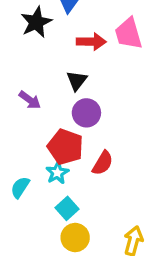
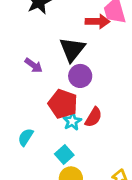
red arrow: (91, 42) -> (97, 21), moved
black triangle: (77, 80) -> (72, 49), size x1.5
cyan star: (57, 173) -> (72, 121), moved

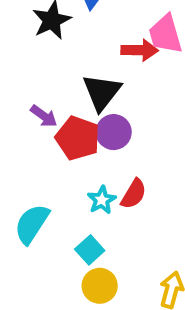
red pentagon: (63, 104) -> (78, 138), moved
cyan semicircle: (26, 137) -> (32, 224), size x1.5

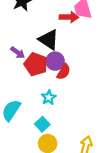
black triangle: (102, 92) -> (49, 40), turned -35
red semicircle: (134, 194) -> (64, 72), moved

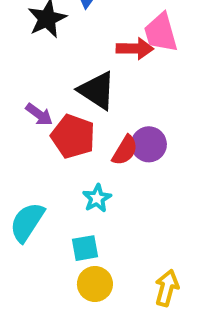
purple circle: (55, 61) -> (149, 144), moved
cyan square: (42, 124) -> (85, 248), turned 32

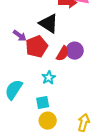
red pentagon: (73, 136) -> (37, 47), turned 30

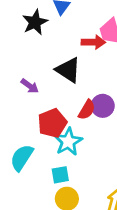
red pentagon: (37, 47) -> (52, 123), moved
cyan star: (49, 78) -> (68, 142), size x1.5

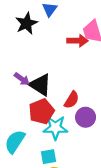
black triangle: (68, 70) -> (40, 85), moved
purple circle: (103, 106) -> (86, 117), moved
cyan star: (68, 142) -> (55, 128), turned 30

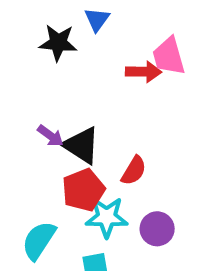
black star: (26, 23) -> (58, 43), turned 30
purple circle: (86, 117) -> (157, 229), moved

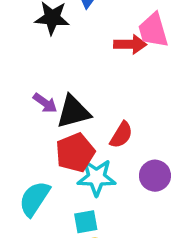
black triangle: (81, 145) -> (73, 112), turned -48
purple circle: (157, 229) -> (155, 176), moved

